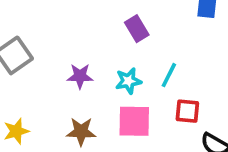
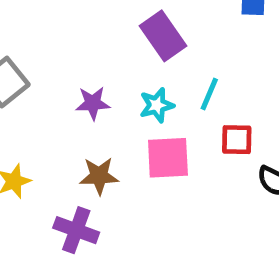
purple rectangle: (137, 29) -> (163, 36), size x1.4

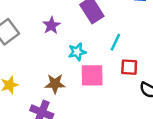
purple star: (93, 103) -> (51, 25), moved, turned -30
cyan star: (157, 105) -> (77, 52), moved

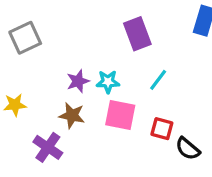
purple star: (51, 25) -> (78, 81), moved
red square: (129, 67) -> (162, 129), moved

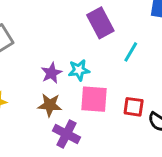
cyan line: (158, 80) -> (131, 52), moved
purple cross: (48, 147) -> (66, 134), moved

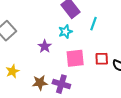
cyan star: (79, 70) -> (65, 32), moved
brown star: (50, 105) -> (40, 83), moved

